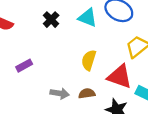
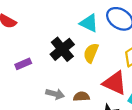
black cross: (51, 20) -> (62, 49), moved, size x1.5
yellow semicircle: (89, 60) -> (91, 53), moved

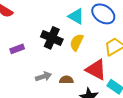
black cross: (62, 49) -> (52, 38), turned -30
gray arrow: (55, 94) -> (43, 76), turned -35

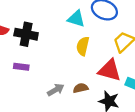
black cross: (52, 38) -> (26, 34), moved
purple rectangle: (17, 49) -> (21, 67), turned 40

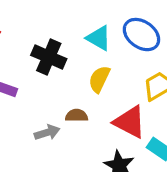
black cross: (26, 34) -> (49, 57), moved
brown semicircle: (81, 88) -> (77, 115), moved

